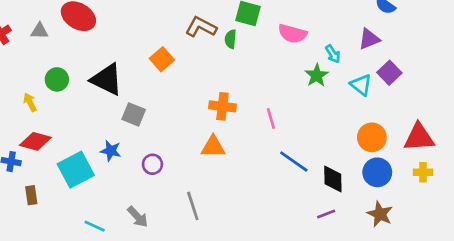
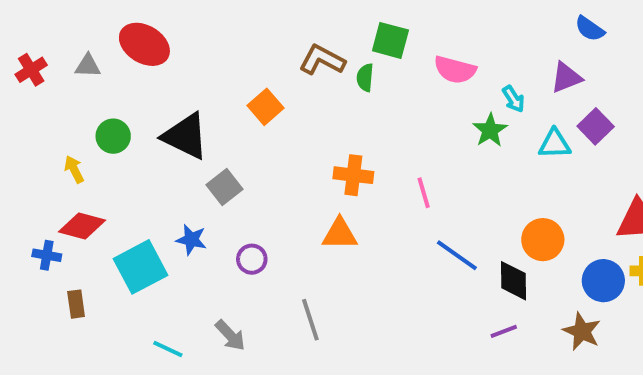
cyan triangle: (361, 85) -> (555, 144), turned -40
gray square: (134, 114) -> (224, 187), turned 30
orange circle: (372, 137) -> (543, 240), moved
blue circle: (377, 172) -> (603, 281), moved

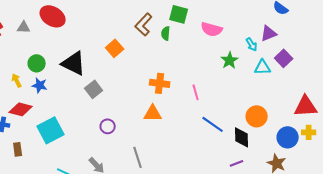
brown L-shape: (322, 60) -> (144, 24), turned -75
cyan arrow: (514, 99) -> (252, 44), moved
blue star: (191, 240) -> (40, 85), moved

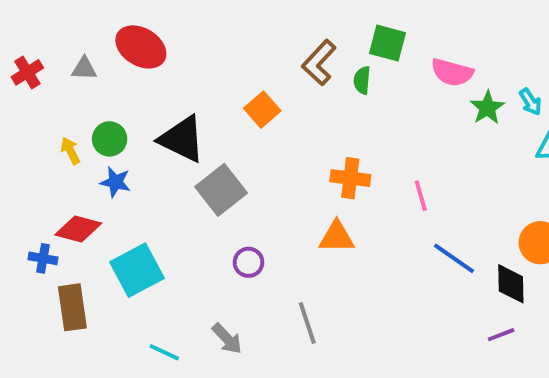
green star: (230, 60) -> (487, 108), moved
yellow arrow: (17, 80) -> (70, 151), moved
gray square: (94, 89) -> (221, 190), size x1.4
brown rectangle: (18, 149) -> (72, 307), size x1.6

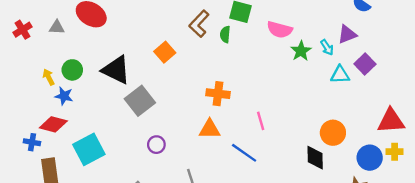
blue star: (115, 182) -> (64, 96), moved
pink line: (421, 196) -> (261, 121), moved
blue line: (454, 258) -> (244, 153), moved

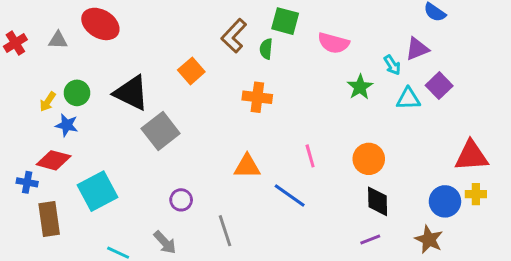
green star: (301, 51) -> (360, 87), moved
yellow arrow: (49, 77) -> (48, 102), turned -119
orange cross: (218, 94) -> (257, 97), moved
orange circle: (333, 133) -> (369, 159), moved
purple circle: (156, 145) -> (181, 200), moved

